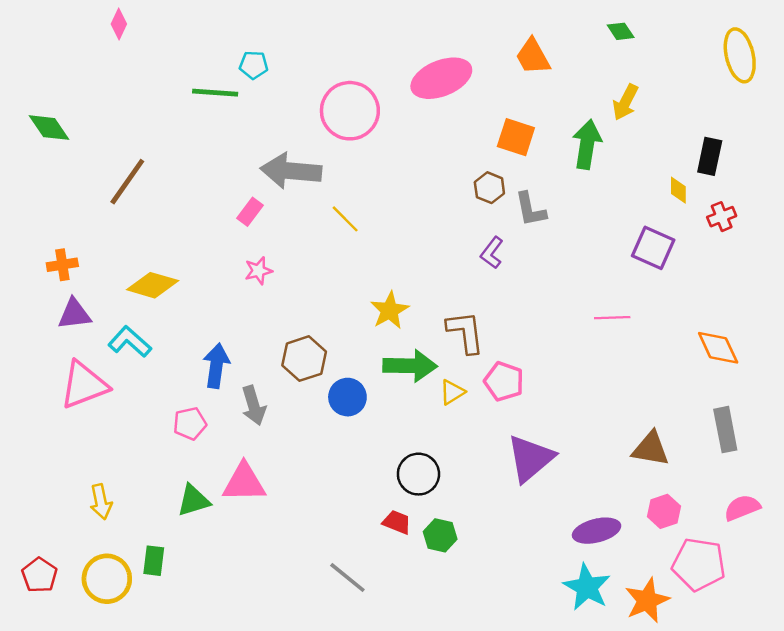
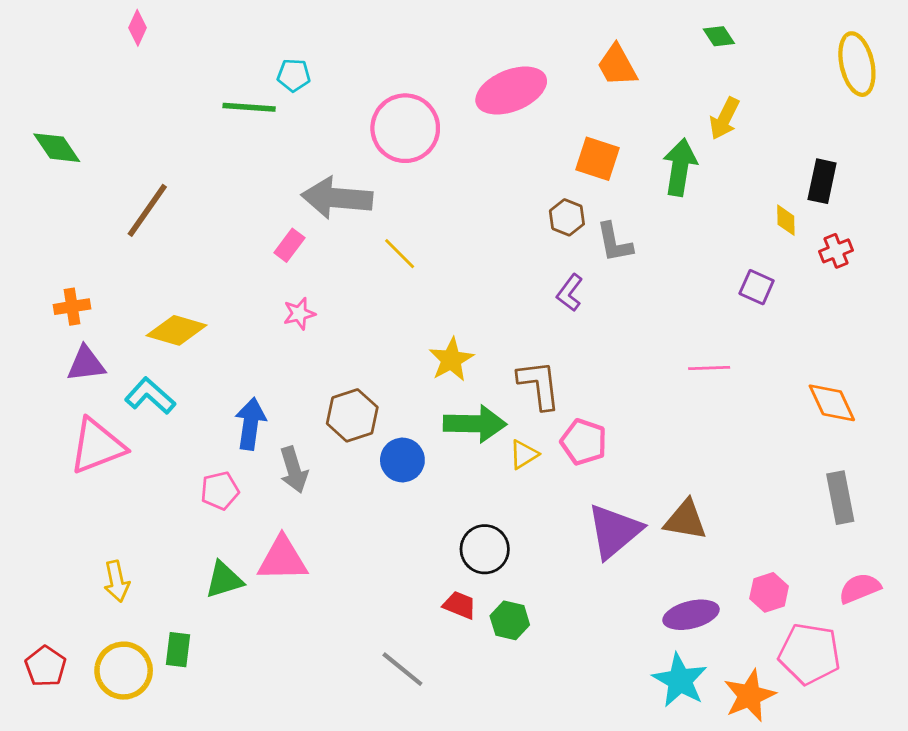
purple square: (653, 248) -> (757, 287), size x0.7
brown triangle: (651, 449) -> (685, 520), moved

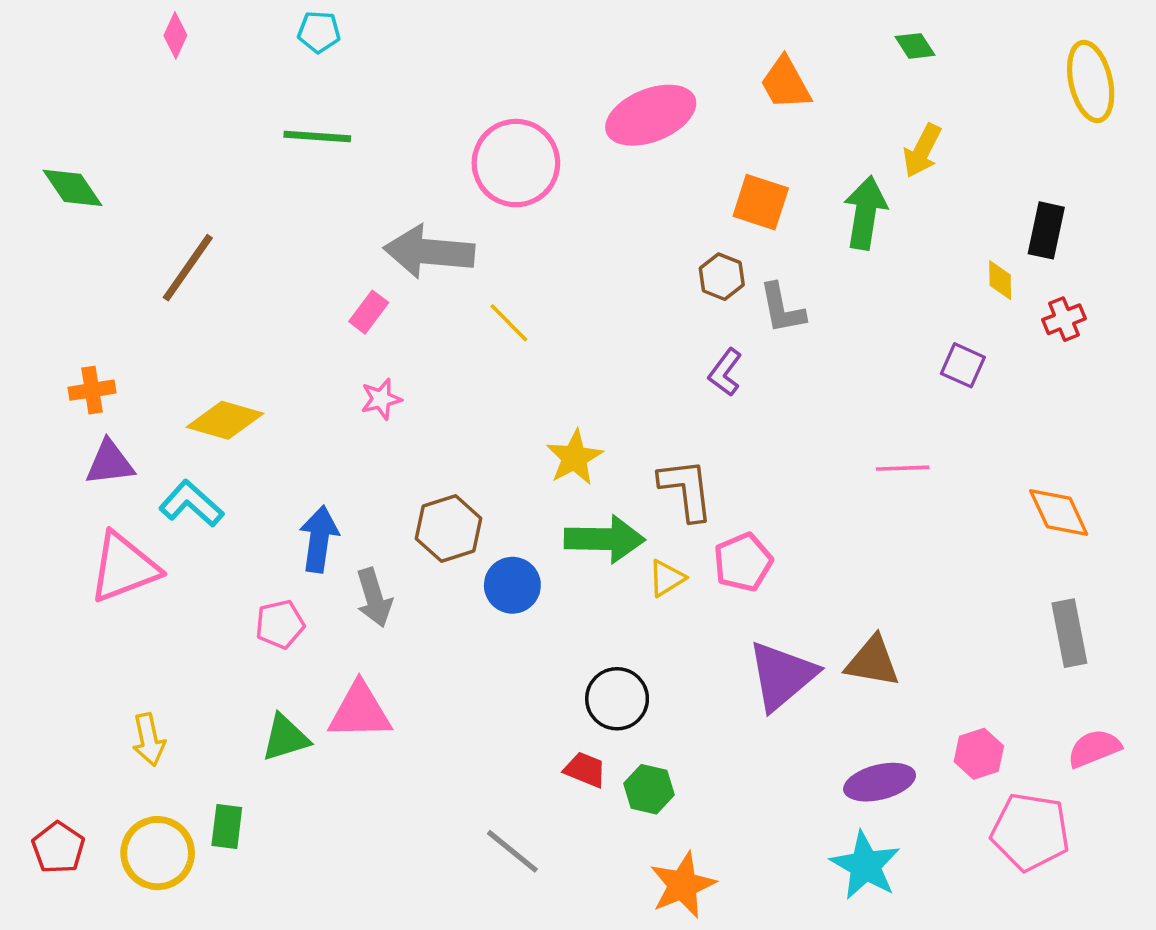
cyan pentagon: (294, 75) -> (319, 32), moved
pink pentagon: (584, 442) -> (743, 562), turned 30
orange star: (750, 696) -> (683, 885), moved

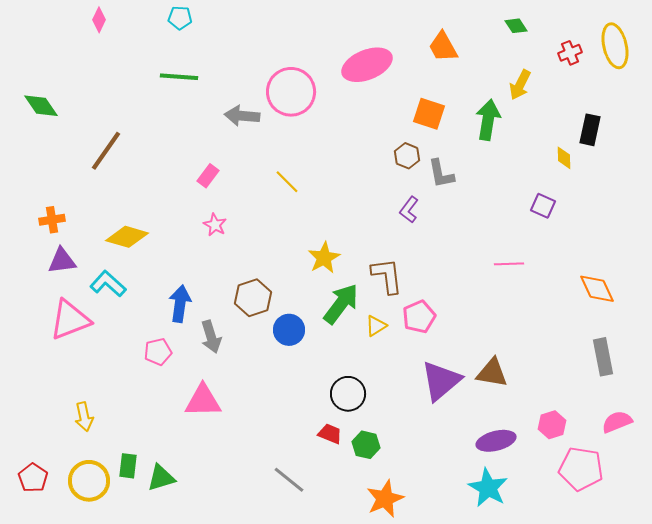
gray arrow: (429, 252) -> (242, 116), moved, size x0.7
red cross: (1064, 319) -> (570, 53), moved
pink star: (381, 399) -> (215, 225), turned -30
green arrow: (605, 539) -> (341, 304), turned -54
green triangle: (285, 738) -> (161, 478), moved

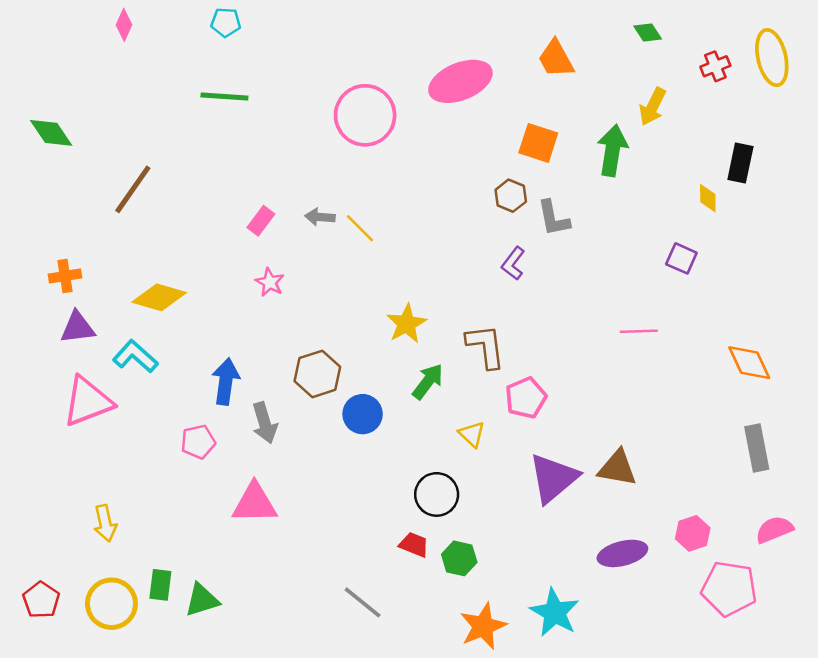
gray arrow: (242, 116) -> (320, 217), moved, size x0.7
green arrow: (341, 304) -> (428, 381), size x0.7
yellow triangle: (376, 326) -> (472, 434), moved, turned -45
cyan star: (488, 488) -> (555, 612), moved

